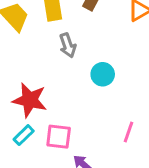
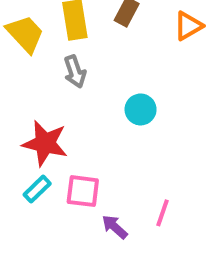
gray arrow: (68, 45) -> (75, 72), moved
pink line: (129, 132) -> (162, 213), moved

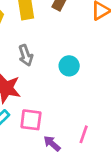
gray arrow: (75, 72) -> (26, 55), moved

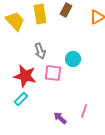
pink square: (31, 120) -> (53, 73), moved

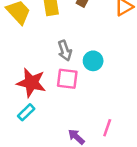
gray arrow: (40, 51) -> (65, 51), moved

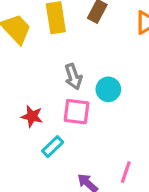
red star: (31, 83) -> (32, 116), size x0.6
cyan rectangle: (26, 112) -> (53, 147), moved

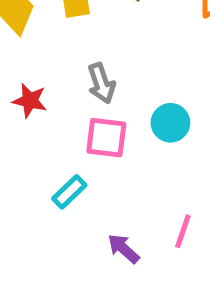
cyan circle: (108, 89) -> (170, 123), moved
red star: (32, 116) -> (30, 101), moved

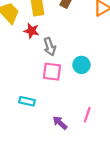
red star: (30, 101) -> (31, 31), moved
cyan rectangle: (69, 192) -> (27, 101), moved, turned 56

